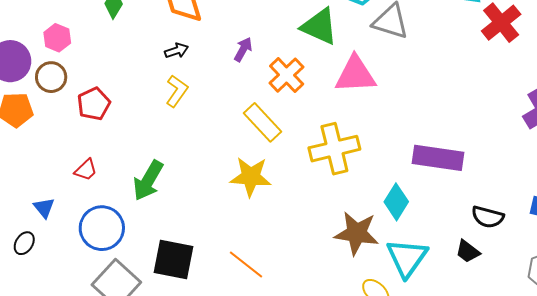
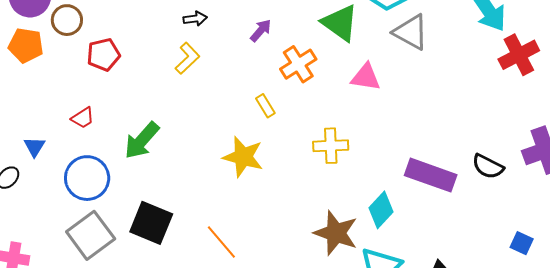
pink triangle: (355, 75) -> (366, 77), size x0.7
yellow rectangle: (263, 122) -> (265, 106), size x0.6
yellow cross: (334, 149) -> (331, 146), size x0.7
black semicircle: (488, 217) -> (488, 167), moved

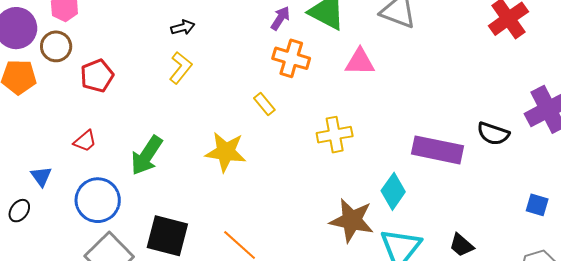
purple arrow: (261, 30) -> (280, 18), moved
orange cross: (298, 64) -> (291, 58), turned -33
yellow star: (243, 157) -> (226, 152), moved

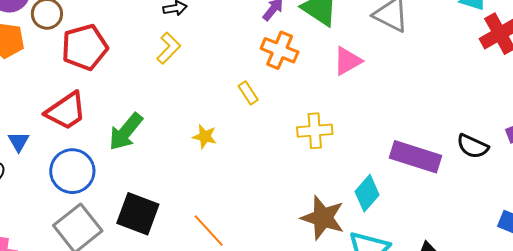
pink triangle: (360, 62) -> (347, 61), turned -36
red pentagon: (97, 76) -> (85, 47), size x1.4
red trapezoid: (85, 141) -> (66, 111), size x1.8
yellow star: (226, 152) -> (205, 136), size x0.6

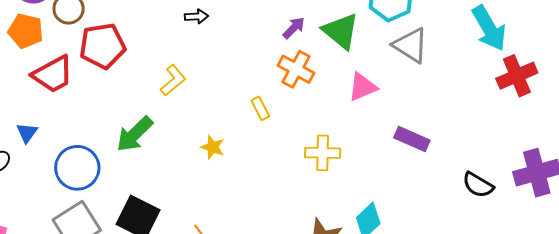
yellow L-shape: (169, 48) -> (173, 80), moved
red trapezoid: (66, 111) -> (53, 74), moved
purple rectangle: (415, 157) -> (412, 139), moved, size x0.7

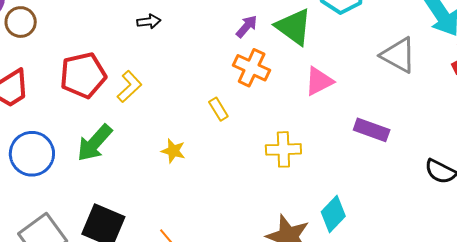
gray triangle: (411, 45) -> (398, 55), moved
red pentagon: (102, 46) -> (83, 75), moved
blue circle: (77, 168) -> (32, 154), moved

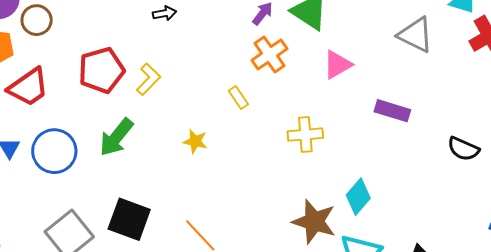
orange cross: (252, 68) -> (269, 55), turned 33

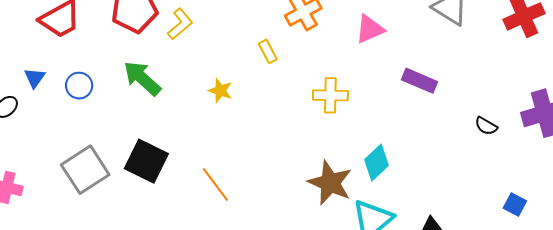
green arrow: (116, 137) -> (142, 78), turned 87
black semicircle: (463, 149) -> (486, 126), size x0.7
blue circle: (54, 151) -> (79, 86), size x0.6

